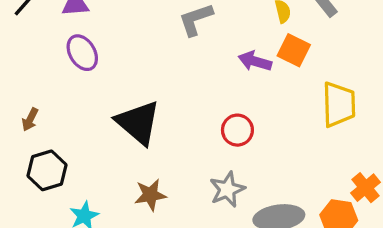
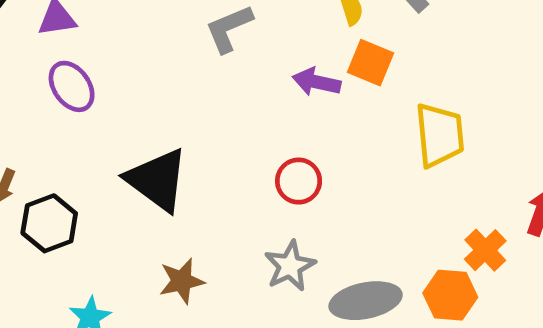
black hexagon: (47, 170) -> (49, 223), moved

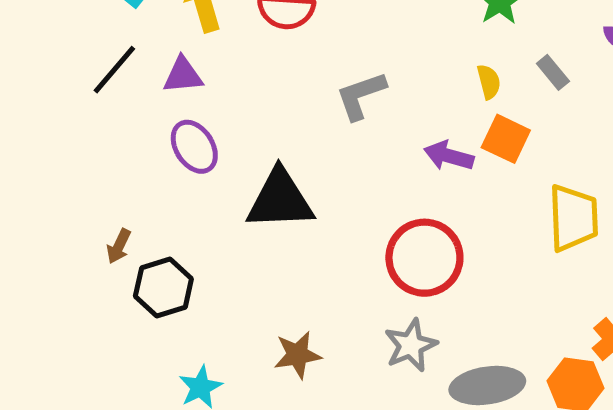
black triangle: (157, 180) -> (280, 200), moved, turned -42
red circle: (299, 181) -> (424, 258), size x1.6

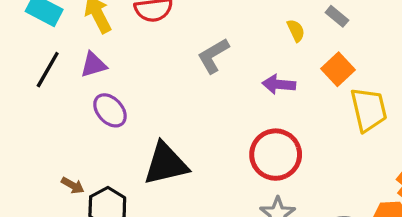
orange square: (506, 139) -> (338, 69), moved, turned 32
black triangle: (280, 200) -> (166, 164), moved
brown arrow: (119, 246) -> (73, 185), turned -75

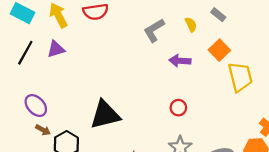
gray L-shape: (213, 56) -> (154, 30), moved
purple ellipse: (110, 110) -> (36, 106), moved
red circle: (276, 155) -> (178, 108), size x0.5

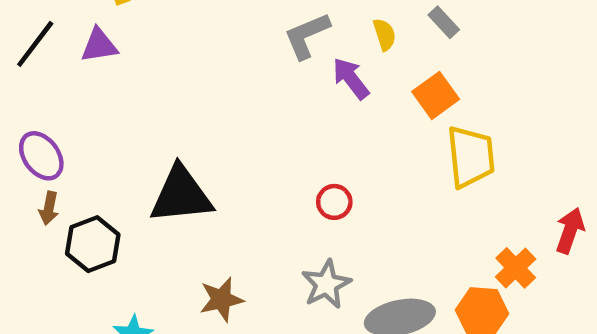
purple arrow: (180, 61) -> (351, 78), moved, turned 40
brown arrow: (43, 130) -> (49, 208), turned 64

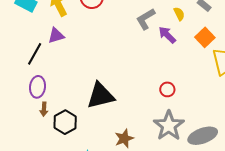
black line: (35, 44) -> (35, 54), moved
purple ellipse: (41, 156) -> (37, 87), turned 50
gray star: (326, 284) -> (169, 126), size x1.4

